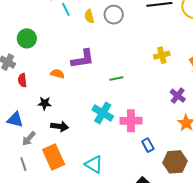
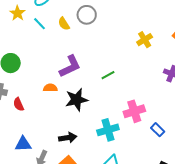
black star: (45, 103) -> (77, 100), moved, size x1.6
cyan cross: (103, 113) -> (108, 130), moved, turned -30

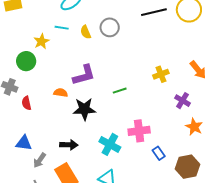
yellow star: (17, 13) -> (41, 41), moved
cyan line: (40, 24) -> (62, 28), turned -48
yellow cross: (145, 40) -> (161, 74), moved
cyan cross: (108, 130) -> (110, 144), turned 35

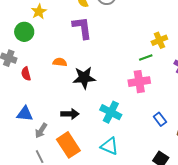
purple L-shape: (84, 75) -> (82, 28), moved, turned -80
green line: (120, 91) -> (146, 57), moved
pink cross: (139, 131) -> (139, 82), moved

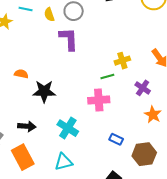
purple L-shape: (82, 28) -> (69, 39), moved
blue rectangle: (160, 119) -> (116, 139), turned -32
cyan triangle: (109, 146) -> (64, 162), turned -42

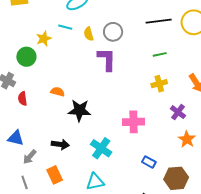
green line: (107, 77) -> (160, 54), moved
orange rectangle: (23, 157) -> (55, 175), size x0.7

